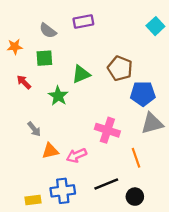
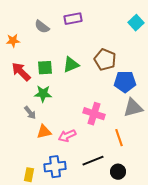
green square: (44, 58) -> (45, 68), moved
red arrow: (24, 82) -> (21, 72), size x1.5
green star: (58, 96) -> (43, 94), moved, turned -30
yellow rectangle: (33, 200) -> (29, 175), turned -72

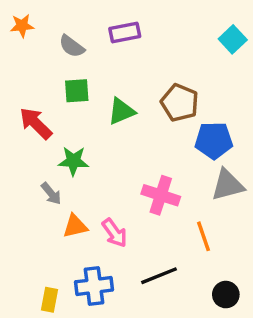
orange star: (13, 41) -> (22, 26), moved
green square: (45, 68) -> (77, 91), moved
pink arrow: (67, 136) -> (115, 233), turned -102
black circle: (118, 172) -> (226, 295), moved

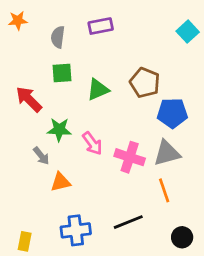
gray semicircle: (72, 46) -> (58, 37), turned 60
gray triangle: (228, 185) -> (167, 153), moved
pink arrow: (115, 233) -> (92, 143), moved
yellow rectangle: (49, 300) -> (25, 241), moved

